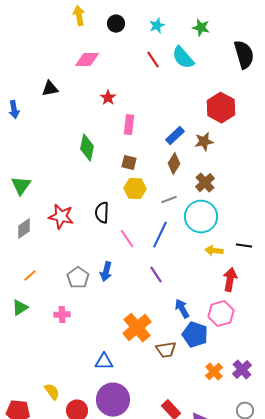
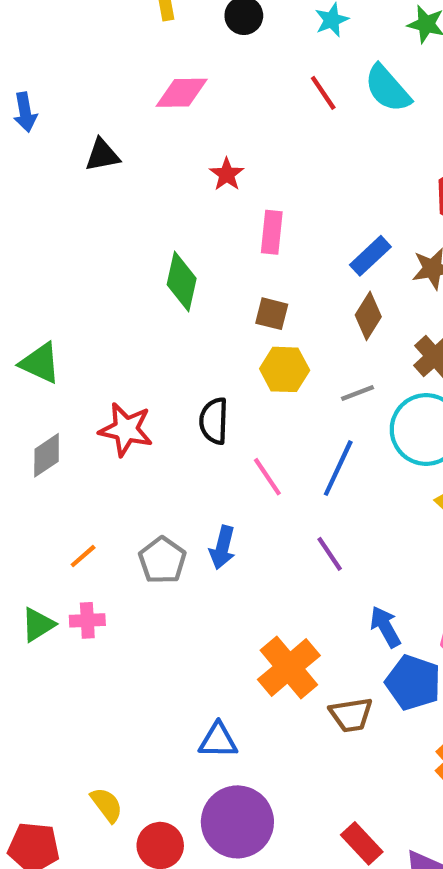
blue arrow: (14, 110) -> (25, 112), moved
green triangle: (21, 186) -> (40, 363), turned -40
orange line: (30, 276) -> (83, 556), moved
pink cross: (62, 315) -> (87, 620), moved

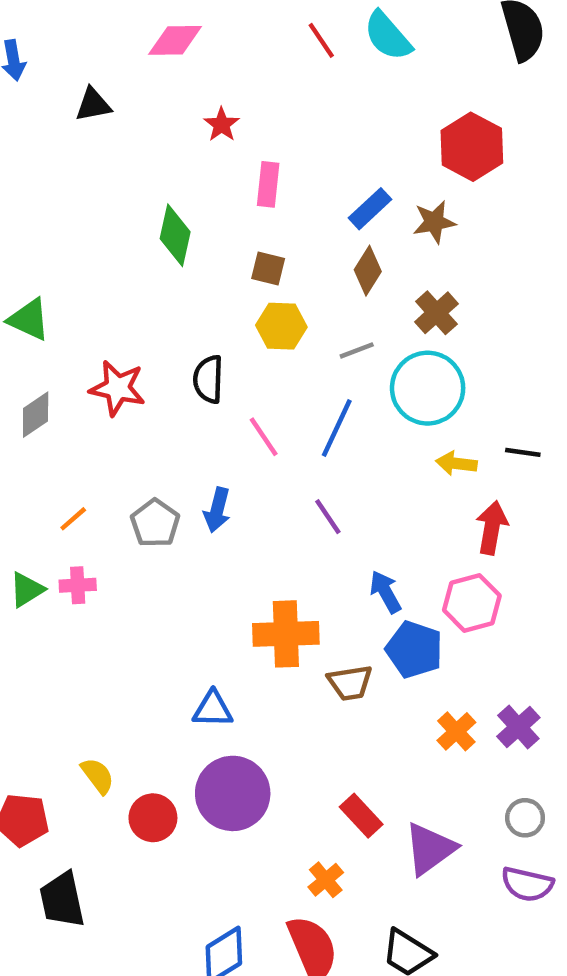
orange cross: (289, 668) -> (286, 634), turned 38

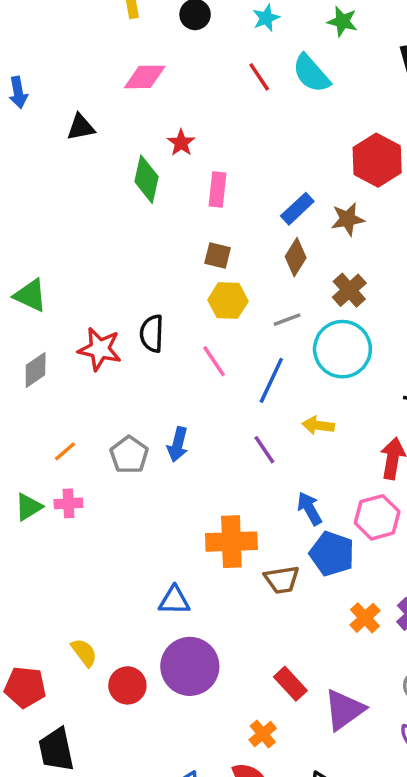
green diamond: (175, 235) -> (146, 179), moved
black semicircle: (208, 379) -> (152, 334), moved
pink line: (264, 437) -> (214, 361), moved
yellow arrow: (456, 463) -> (318, 425), moved

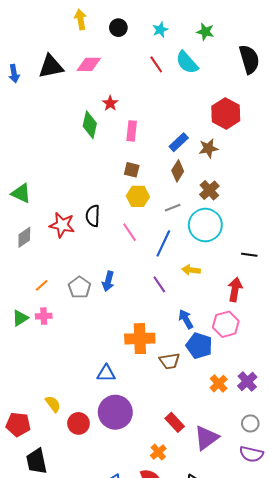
black triangle: (81, 127) -> (51, 66), moved, size x1.5

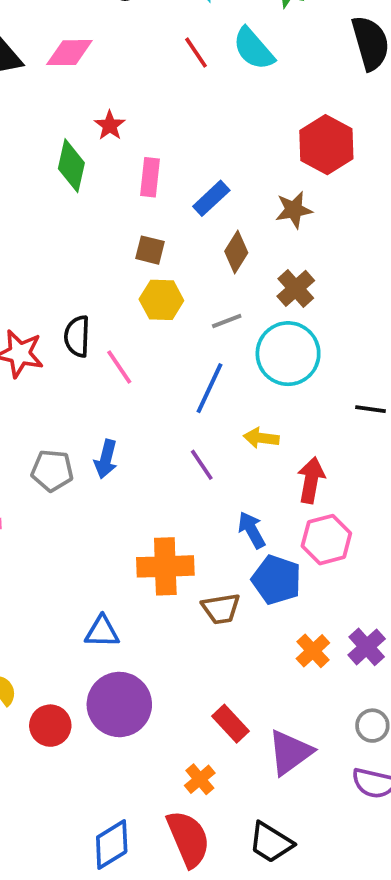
blue rectangle: (179, 142) -> (211, 198), moved
pink line: (130, 232) -> (119, 367), moved
gray pentagon: (80, 287) -> (52, 471), turned -30
red arrow: (235, 289) -> (311, 480), moved

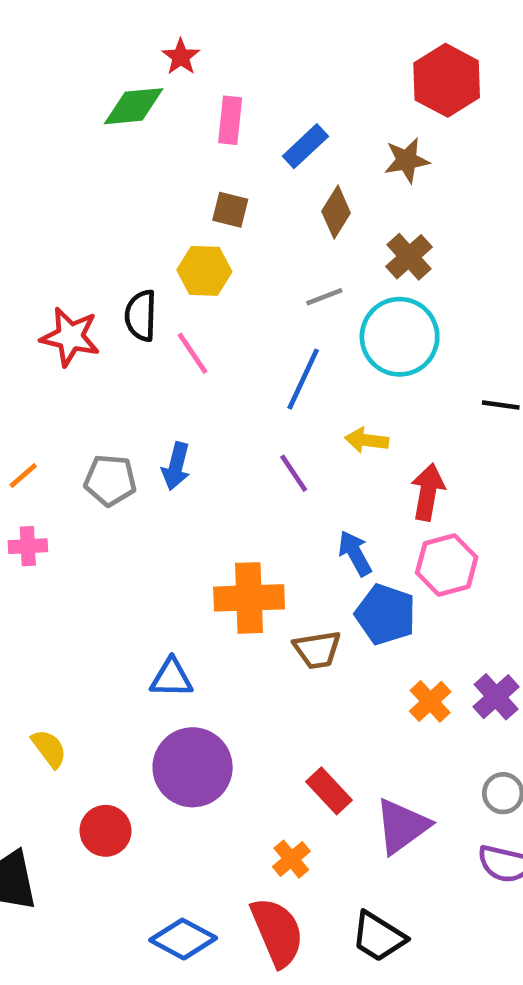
green diamond: (71, 166) -> (134, 106), turned 72
yellow hexagon: (161, 300) -> (204, 271), moved
red circle: (50, 726) -> (105, 831), moved
blue diamond: (112, 844) -> (183, 939), turned 60

